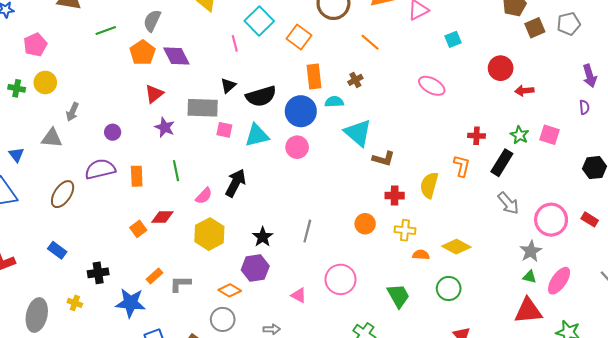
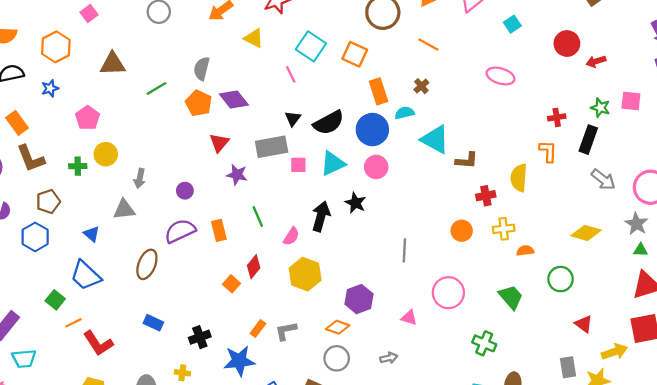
red diamond: (162, 217) -> (254, 267), turned -40
black star: (263, 237) -> (355, 203), moved
yellow diamond: (456, 247) -> (586, 233), moved

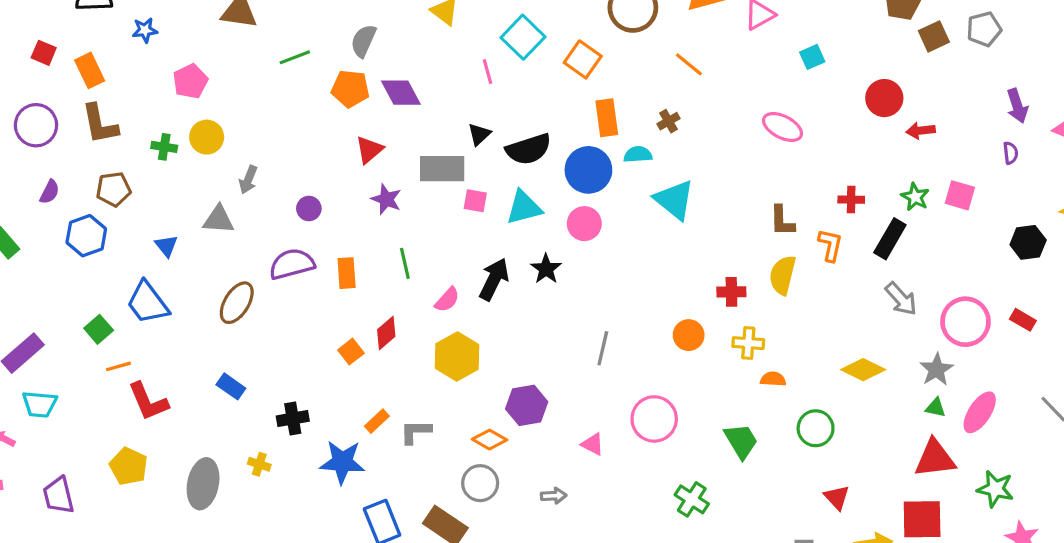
orange pentagon: (199, 103) -> (350, 89), turned -30
brown L-shape: (467, 160) -> (782, 221), moved, turned 75

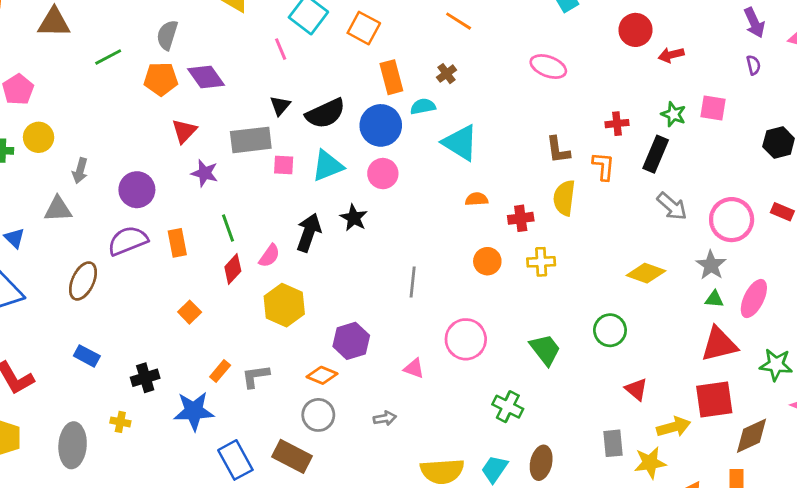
purple circle: (309, 209) -> (137, 190), size x1.6
red diamond: (386, 333) -> (233, 269), moved
orange semicircle: (773, 379) -> (477, 199), moved

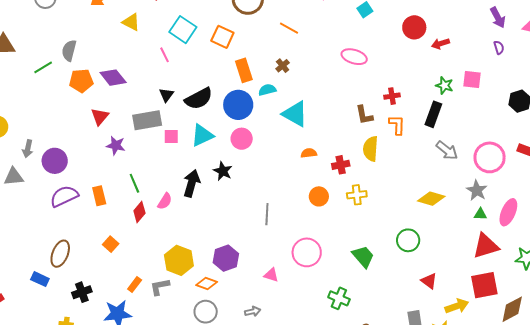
gray semicircle: (167, 35) -> (69, 51), moved
red cross: (617, 124) -> (392, 96), moved
purple circle: (137, 190) -> (55, 161), moved
brown ellipse: (83, 281) -> (60, 254), moved
yellow hexagon: (284, 305) -> (179, 260), moved

